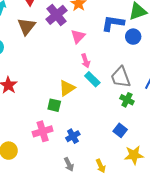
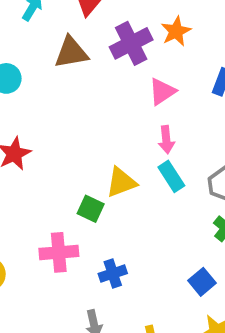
brown triangle: (26, 26) -> (71, 53), turned 30

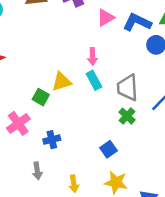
pink triangle: (162, 92) -> (106, 18), moved
pink cross: (59, 252) -> (18, 123), turned -35

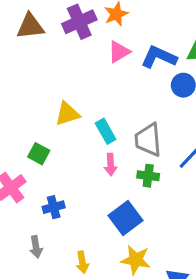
pink arrow: (92, 57) -> (111, 165), moved
yellow triangle: (62, 82) -> (67, 114), moved
green cross: (127, 116) -> (148, 176), turned -35
blue square: (109, 149) -> (126, 218), size x1.5

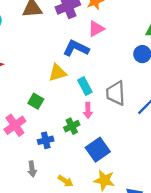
blue L-shape: (159, 57) -> (76, 48), moved
green cross: (148, 176) -> (72, 126), moved, turned -35
yellow arrow: (82, 262) -> (65, 181), turned -49

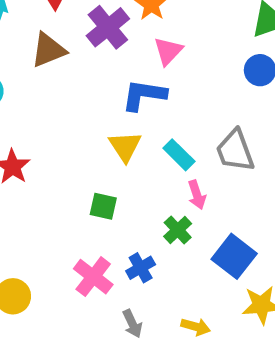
yellow triangle: (57, 73) -> (125, 146), turned -30
pink cross: (15, 125) -> (93, 277), moved

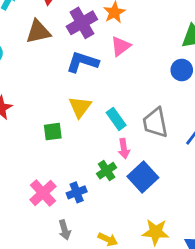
blue L-shape: (144, 95) -> (82, 62), moved
green square: (103, 206) -> (53, 132), moved, turned -30
blue square: (234, 256) -> (143, 177), moved

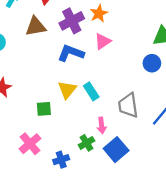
cyan rectangle: (116, 119) -> (91, 91), moved
pink cross: (43, 193) -> (30, 144), moved

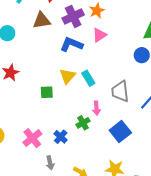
pink cross: (30, 144) -> (32, 138), moved
blue square: (116, 150) -> (120, 131), moved
blue cross: (61, 160) -> (61, 137), turned -32

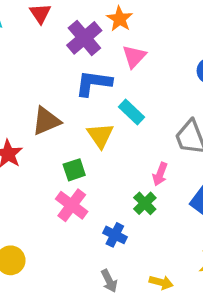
brown triangle: (42, 20) -> (46, 121), moved
cyan rectangle: (88, 78) -> (132, 112), moved
pink arrow: (96, 108) -> (160, 174), turned 40
pink cross: (32, 138) -> (72, 205), moved

